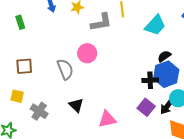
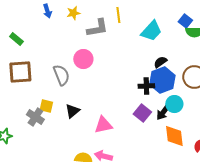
green rectangle: (20, 22) -> (16, 39), moved, turned -32
brown square: (24, 66) -> (20, 72), size x1.4
yellow square: (17, 96) -> (46, 106), moved
black triangle: (76, 105) -> (72, 111), turned 35

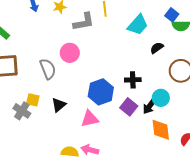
black semicircle: (160, 62) -> (157, 48), moved
blue hexagon: (162, 80) -> (101, 92), moved

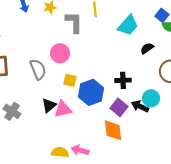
gray L-shape: (84, 22) -> (74, 22), turned -80
yellow square: (33, 100) -> (70, 80), moved
black arrow: (150, 106) -> (140, 106), turned 78
pink triangle: (90, 119) -> (63, 109), moved
orange diamond: (161, 130) -> (113, 130), moved

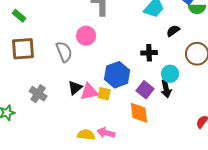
yellow square: (70, 80) -> (104, 94), moved
black cross: (123, 80) -> (149, 53), moved
cyan circle: (151, 98) -> (170, 74), moved
black arrow: (140, 106) -> (166, 89), turned -126

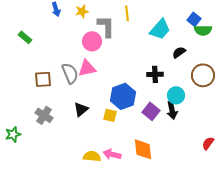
pink circle: (86, 36) -> (92, 41), moved
brown square: (23, 49) -> (43, 79), moved, size x0.7
pink triangle: (89, 92) -> (87, 68), moved
orange diamond: (139, 113) -> (143, 149), moved

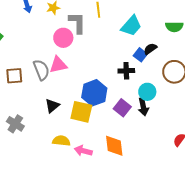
blue square: (194, 19) -> (140, 55), moved
gray cross: (44, 115) -> (15, 124), moved
yellow square: (110, 115) -> (81, 112), size x1.6
yellow semicircle: (92, 156) -> (61, 141), moved

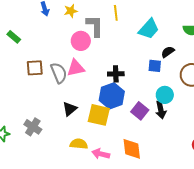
blue square: (140, 55) -> (155, 66), moved, turned -32
black cross: (126, 71) -> (116, 74), moved
brown square: (14, 76) -> (35, 68), moved

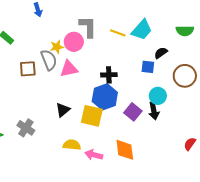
yellow star: (71, 11) -> (57, 47), moved
yellow line: (116, 13) -> (118, 33), moved, turned -63
gray semicircle: (59, 73) -> (49, 60), moved

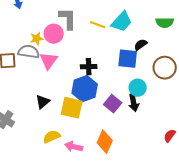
gray semicircle: (49, 60) -> (29, 52), turned -60
blue square: (148, 67) -> (128, 59), size x1.5
pink triangle: (69, 69) -> (49, 61), turned -42
yellow semicircle: (72, 145) -> (52, 137), turned -30
orange diamond: (125, 150) -> (105, 142), turned 30

